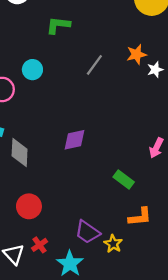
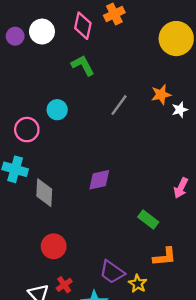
green L-shape: (58, 25) -> (83, 65), turned 55

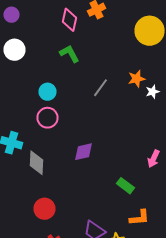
white circle: (42, 32) -> (14, 50), moved
purple circle: (15, 36) -> (12, 15), moved
pink circle: (27, 130) -> (48, 118), moved

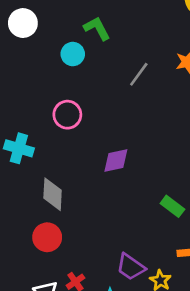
cyan circle: (48, 92) -> (73, 54), moved
gray diamond: (36, 163) -> (53, 194), moved
red circle: (44, 209) -> (47, 237), moved

